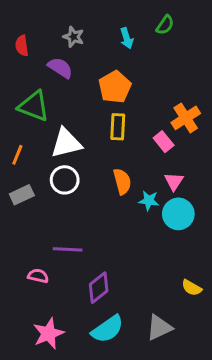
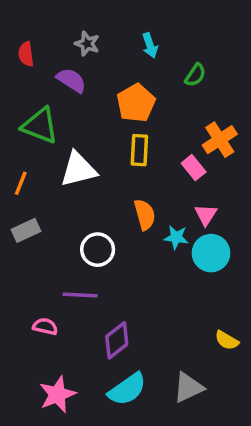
green semicircle: (165, 25) -> (195, 75), moved
white circle: (65, 180) -> (98, 250), moved

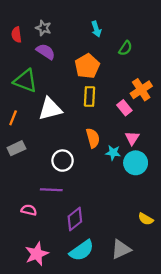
gray star: (87, 44) -> (43, 28), moved

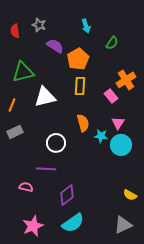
purple semicircle: (46, 52) -> (55, 46), moved
green triangle: (25, 81) -> (23, 72), turned -35
gray triangle: (121, 249) -> (123, 225), moved

